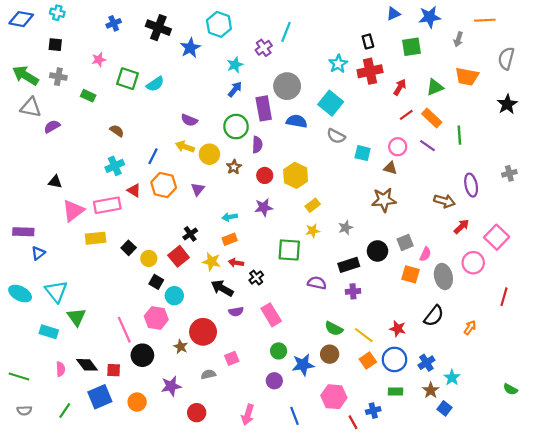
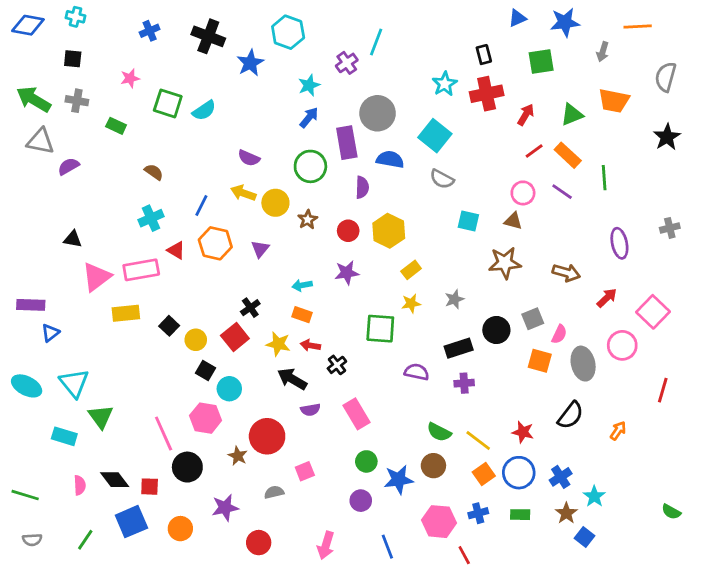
purple semicircle: (257, 145) -> (362, 187), moved
cyan square: (363, 153) -> (468, 221), moved
brown arrow: (444, 201) -> (566, 273), moved
orange rectangle: (230, 239) -> (302, 315), turned 40
blue cross: (373, 411) -> (478, 513), moved

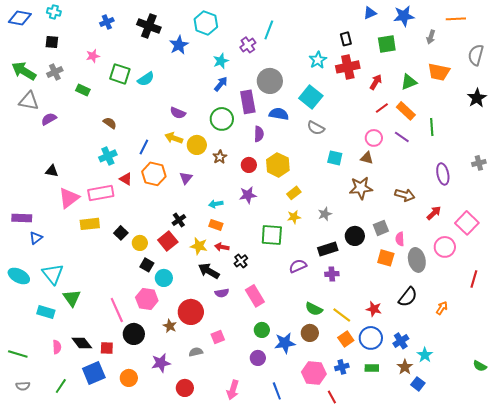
gray cross: (77, 101) -> (55, 72), turned -35
pink semicircle: (559, 334) -> (400, 239), turned 152
purple semicircle: (417, 372) -> (298, 266), turned -36

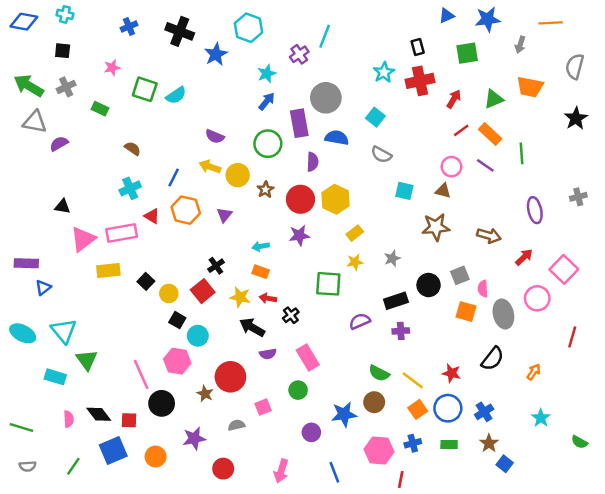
cyan square: (311, 97) -> (375, 117), size x0.7
red circle: (249, 165) -> (300, 199), size x1.5
green circle: (262, 330) -> (298, 390), moved
cyan star: (425, 355) -> (541, 418), moved
red line: (332, 397) -> (401, 479), turned 40

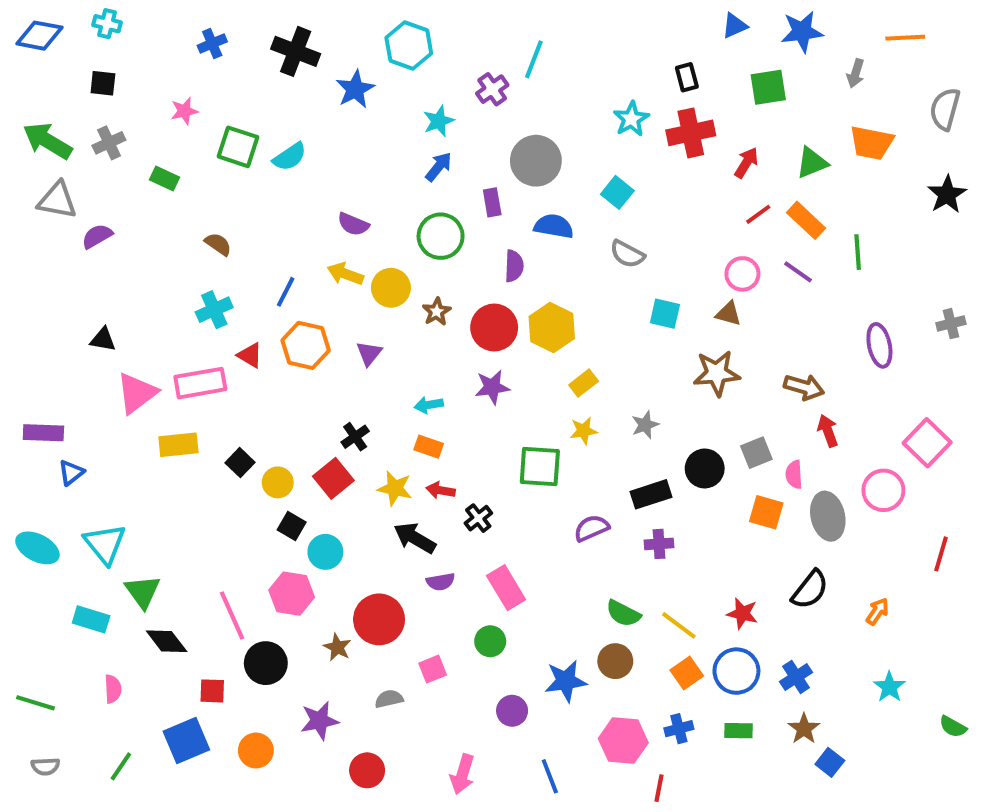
purple rectangle: (299, 123) -> (492, 202), size x0.6
red arrow: (524, 257) -> (828, 431), moved, turned -66
black diamond: (99, 414) -> (167, 641), moved

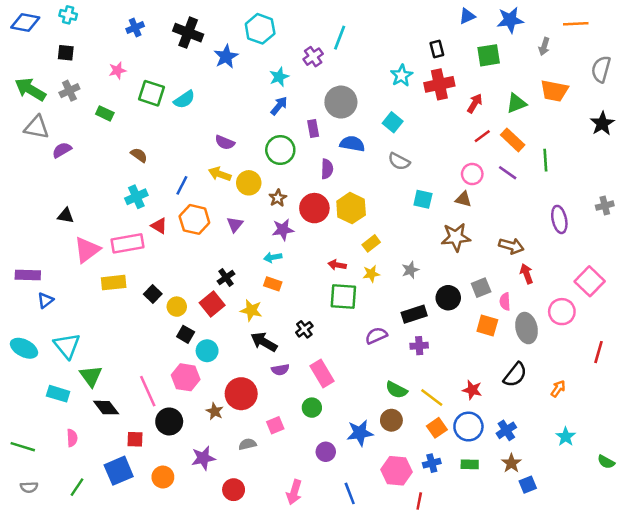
purple star: (492, 387) -> (283, 230), moved
red arrow: (441, 490) -> (337, 265), moved
blue square: (830, 762) -> (528, 485), turned 30

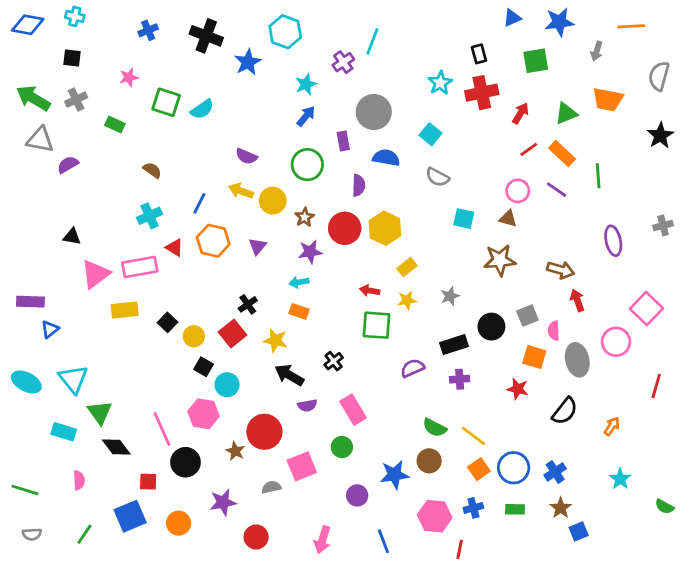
red star: (472, 390) -> (518, 389), moved
pink square: (275, 425) -> (302, 466), size x1.5

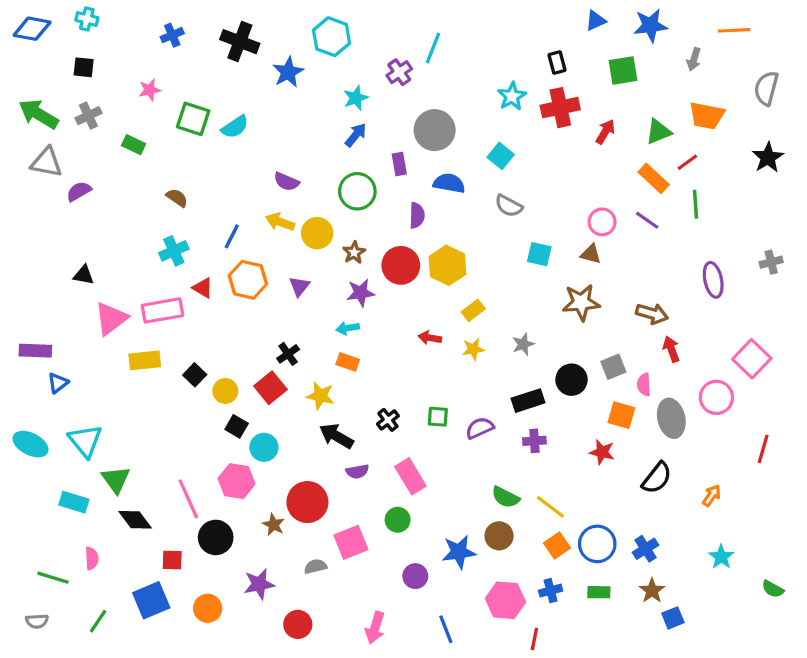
red line: (529, 149) -> (687, 162), moved
green square: (377, 325) -> (438, 417), moved, size x0.6
green line: (25, 490) -> (53, 578), moved

